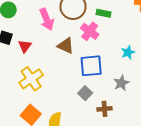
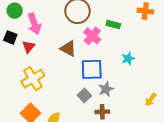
green rectangle: (104, 13) -> (113, 25), moved
pink arrow: (47, 19) -> (34, 24), moved
gray star: (121, 83) -> (106, 89), moved

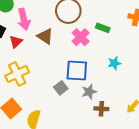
brown triangle: (68, 49) -> (45, 36), moved
gray square: (84, 95) -> (61, 88), moved
brown cross: (102, 112) -> (101, 109), moved

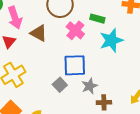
cyan star: (114, 63) -> (111, 40), moved, size x1.6

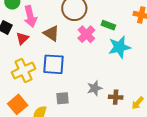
blue square: (75, 65) -> (53, 64), moved
gray square: (60, 85) -> (63, 98), moved, turned 32
brown cross: (104, 102) -> (116, 97), moved

